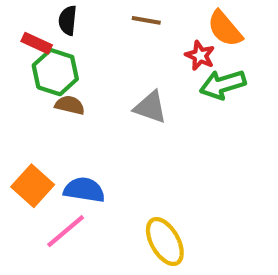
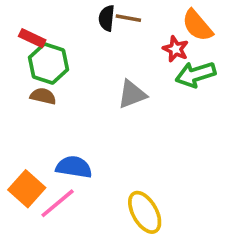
black semicircle: (68, 20) -> (107, 18), moved
brown semicircle: (70, 105) -> (43, 96), moved
gray triangle: (150, 107) -> (132, 94), turned -40
orange square: (33, 186) -> (27, 189), moved

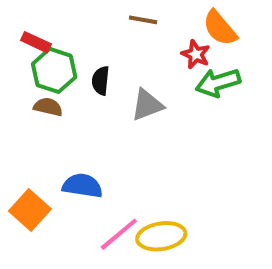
black semicircle: (107, 18) -> (101, 81), moved
pink line: (58, 203) -> (119, 234), moved
yellow ellipse: (145, 212) -> (161, 236), turned -69

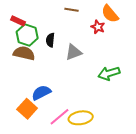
green arrow: (218, 83) -> (109, 73), moved
brown semicircle: (48, 107) -> (24, 53), size x1.5
blue semicircle: (82, 186) -> (41, 93), turned -36
orange square: (30, 210) -> (27, 109), moved

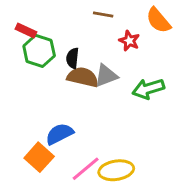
red star: (98, 27) -> (129, 41), moved
brown semicircle: (24, 53) -> (83, 77), moved
green arrow: (109, 73) -> (148, 89), moved

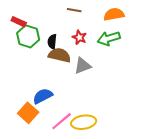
orange semicircle: (158, 20) -> (114, 14), turned 120
red star: (129, 41) -> (79, 37), moved
gray triangle: (106, 76) -> (83, 66), moved
green arrow: (148, 89) -> (109, 38), moved

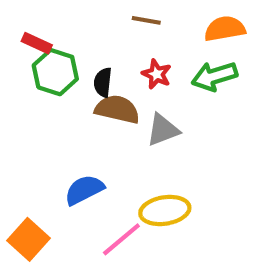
orange square: (28, 113) -> (28, 239), moved
yellow ellipse: (84, 122) -> (165, 210), moved

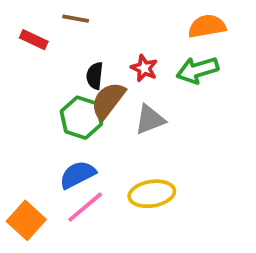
brown line: (146, 20) -> (76, 19), moved
green hexagon: (55, 72) -> (81, 118), moved
brown semicircle: (117, 109) -> (108, 100), turned -66
pink line: (121, 239) -> (85, 207), moved

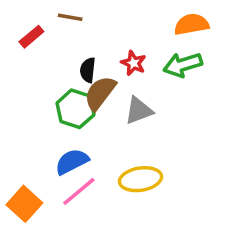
red rectangle: (34, 40) -> (31, 37), turned -65

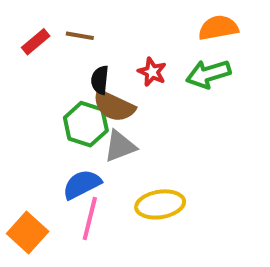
brown line: (70, 17) -> (80, 36), moved
brown semicircle: (100, 93) -> (114, 106), turned -102
gray triangle: (139, 111) -> (120, 146), moved
pink line: (79, 191) -> (90, 218), turned -36

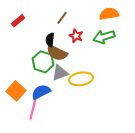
brown line: (80, 36) -> (62, 18), moved, turned -64
yellow ellipse: (160, 204) -> (81, 79), moved
pink line: (90, 218) -> (33, 109), moved
orange square: (28, 233) -> (16, 91), moved

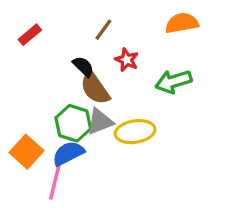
green arrow: (104, 37) -> (173, 81), moved
black semicircle: (50, 40) -> (83, 66), turned 128
brown semicircle: (57, 53) -> (95, 88), turned 30
green hexagon: (43, 62) -> (73, 123), moved

